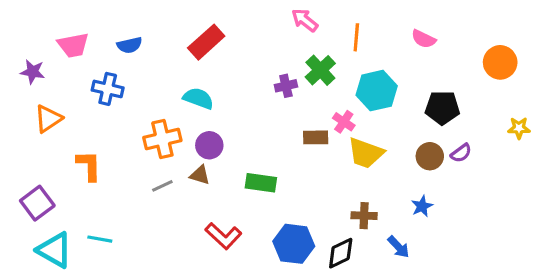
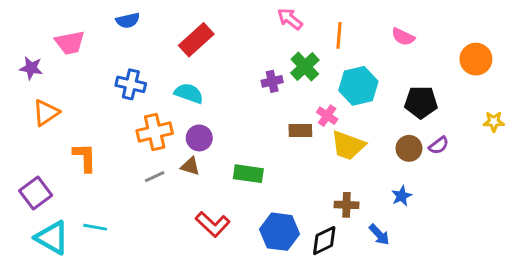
blue semicircle: (130, 45) -> (128, 20), moved
blue cross: (108, 89) -> (131, 84), moved

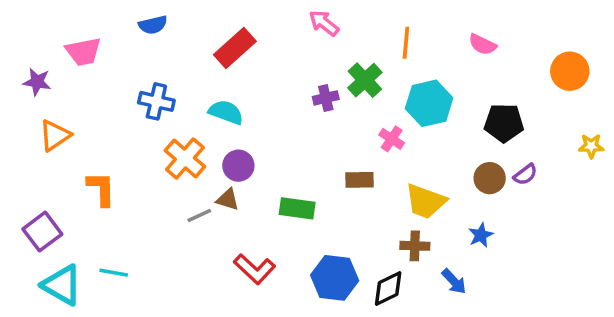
pink arrow: (290, 19) -> (324, 23), moved
brown rectangle: (300, 131) -> (360, 180), moved
orange cross: (155, 132) -> (185, 158), turned -36
yellow trapezoid: (348, 145) -> (425, 201), moved
gray line: (155, 177) -> (199, 216), moved

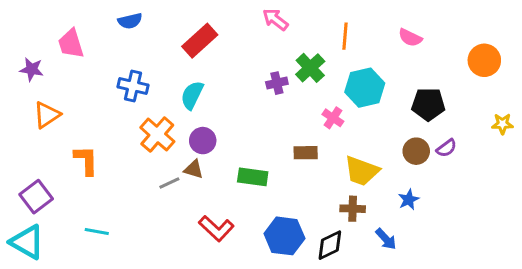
pink trapezoid: (83, 52) -> (71, 44), turned 84
cyan semicircle: (226, 112) -> (192, 95), turned -84
cyan triangle: (62, 285) -> (27, 242), moved

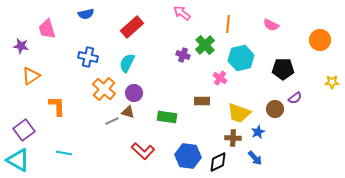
purple cross: (277, 83) -> (183, 55), turned 32
brown circle: (416, 151) -> (275, 109), moved
blue star: (409, 200) -> (258, 132), moved

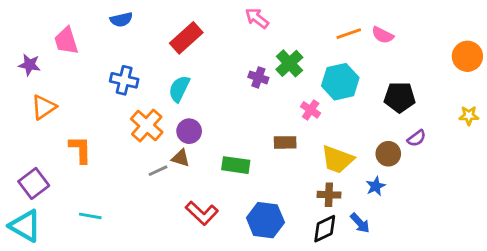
orange line: (228, 24) -> (349, 34), moved, turned 66
orange circle: (320, 40) -> (467, 56), moved
blue star: (258, 132) -> (376, 186), moved
black diamond: (218, 162) -> (325, 229), moved

